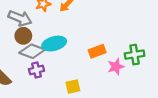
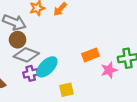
cyan ellipse: (54, 44) -> (47, 67), moved, turned -30

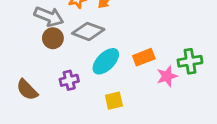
gray diamond: (26, 55) -> (88, 31), moved
cyan ellipse: (47, 67) -> (106, 61), moved

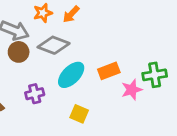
yellow square: (114, 101) -> (79, 114), turned 36

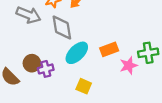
gray diamond: (54, 45) -> (62, 27), turned 60
brown circle: (19, 52) -> (32, 63), moved

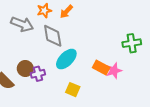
orange rectangle: (109, 49) -> (101, 67), moved, turned 49
green cross: (148, 53) -> (132, 43), moved

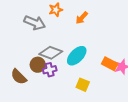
orange arrow: (66, 12) -> (82, 18), moved
gray diamond: (53, 36) -> (51, 53), moved, turned -60

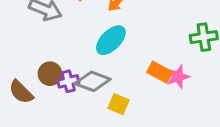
gray diamond: (51, 53) -> (93, 81), moved
cyan ellipse: (77, 56) -> (111, 40), moved

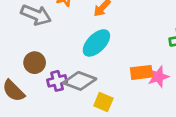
orange rectangle: (160, 72) -> (141, 72), turned -35
brown circle: (50, 74) -> (35, 63), moved

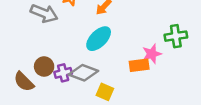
brown circle: (35, 63) -> (44, 67), moved
pink star: (158, 77) -> (152, 54), moved

